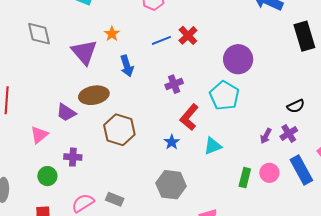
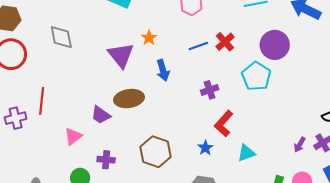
gray diamond: (39, 34) -> (61, 37), moved
purple circle: (238, 59) -> (275, 45), moved
cyan pentagon: (224, 96) -> (256, 76), moved
brown hexagon: (119, 130) -> (156, 152), moved

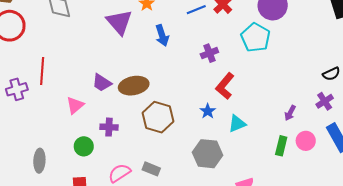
brown ellipse: (129, 99) -> (134, 86), moved
purple arrow: (300, 145) -> (290, 113), moved
cyan triangle: (246, 153) -> (237, 124), moved

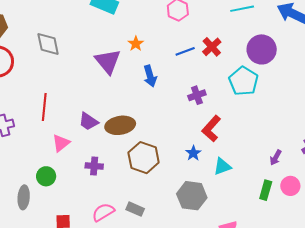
red line: (42, 71) -> (44, 107), moved
green circle: (84, 146) -> (46, 176), moved

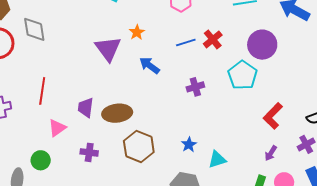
gray diamond: (48, 44) -> (34, 29), moved
blue arrow: (150, 76) -> (150, 65), turned 140
purple trapezoid: (88, 121) -> (86, 108), turned 60
red L-shape: (211, 129) -> (273, 116), moved

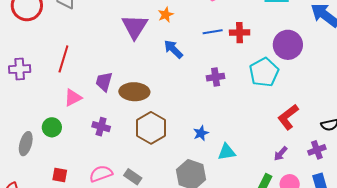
red cross: (213, 39) -> (240, 33), turned 30

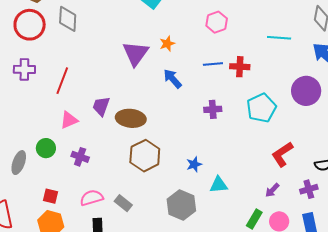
purple circle: (288, 45) -> (306, 91), moved
purple cross: (20, 69) -> (24, 69), moved
purple cross: (101, 127) -> (80, 157), moved

